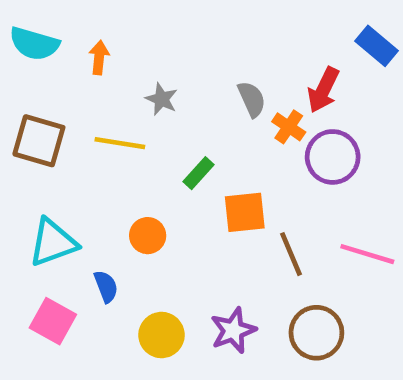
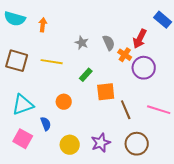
gray star: (161, 99) -> (82, 43), moved

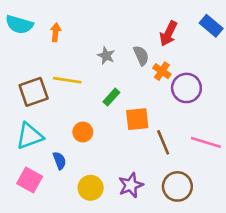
red arrow: (140, 39) -> (168, 34), moved
brown square: (17, 61) -> (34, 92), moved, turned -35

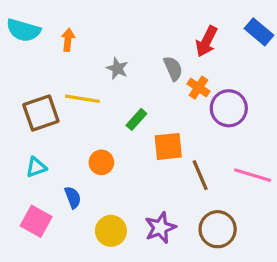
gray star: (106, 56) -> (117, 68), moved
cyan triangle: (30, 136) -> (36, 167), size x0.6

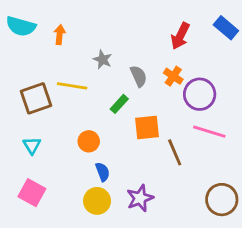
gray semicircle: (173, 68) -> (139, 76), moved
cyan triangle: (36, 167) -> (32, 145), turned -42
pink line: (253, 175) -> (209, 132), moved
blue semicircle: (73, 197) -> (103, 172), moved
brown circle: (218, 229) -> (222, 200), moved

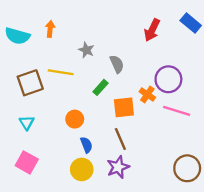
cyan semicircle: (21, 26) -> (17, 36), moved
orange cross: (173, 76) -> (147, 94), moved
brown line: (175, 152) -> (120, 139), moved

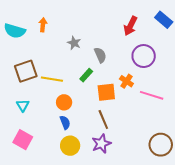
yellow line: (61, 72) -> (52, 79), moved
purple circle: (168, 79) -> (144, 56), moved
blue semicircle: (86, 145) -> (65, 122), moved

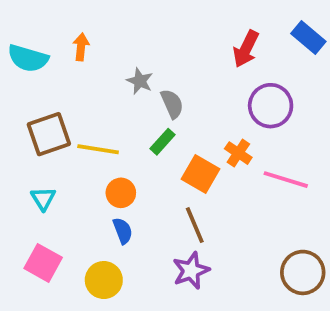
gray semicircle: (100, 55) -> (172, 104), moved
orange square: (106, 92) -> (200, 174), turned 36
yellow circle: (70, 146) -> (104, 280), moved

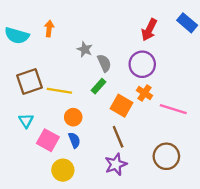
purple circle: (271, 106) -> (142, 64), moved
pink square: (43, 263) -> (48, 140), moved
brown circle: (303, 272) -> (166, 156), moved

